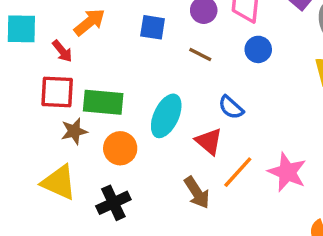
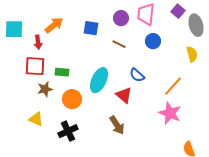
red arrow: (62, 51) -> (38, 42), turned 32
green rectangle: (103, 102) -> (62, 72), size x0.6
orange line: (238, 172) -> (173, 86), moved
yellow triangle: (59, 182) -> (36, 119), size x0.7

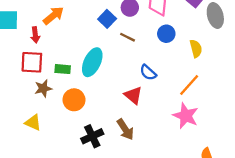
blue square: (91, 28) -> (107, 19), moved, turned 35
yellow semicircle: (192, 54) -> (196, 49), moved
cyan ellipse: (99, 80) -> (92, 62), moved
black cross: (68, 131) -> (92, 136), moved

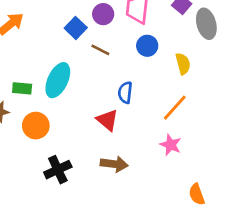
blue semicircle: (148, 72) -> (125, 93), turned 54
pink star: (186, 116) -> (171, 145), size x0.7
brown arrow: (125, 129) -> (114, 164), moved, turned -50

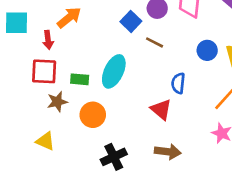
blue circle: (147, 46) -> (207, 50), moved

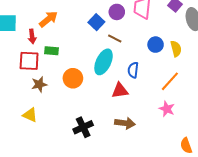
cyan ellipse: (114, 71) -> (104, 62), moved
green rectangle: (80, 79) -> (51, 51), moved
red triangle: (161, 110) -> (120, 90), turned -48
orange circle: (93, 115) -> (73, 78), moved

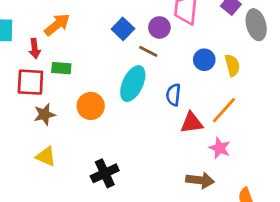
purple circle: (117, 12) -> (159, 27), moved
red triangle: (120, 90) -> (192, 123), moved
yellow triangle: (30, 115) -> (46, 156), moved
brown arrow: (125, 123) -> (200, 180), moved

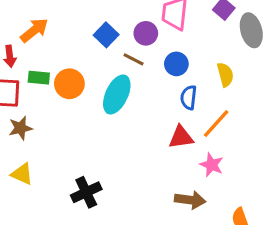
blue circle: (204, 60) -> (176, 64), moved
blue semicircle: (173, 95) -> (189, 98), moved
orange circle: (91, 106) -> (69, 84), moved

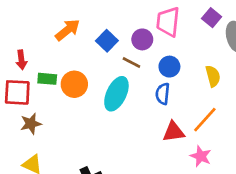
orange arrow: (34, 30) -> (68, 30), moved
blue semicircle: (189, 98) -> (163, 94), moved

